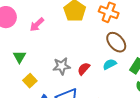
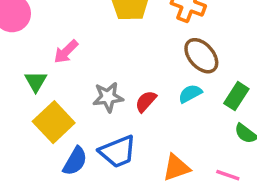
pink arrow: (37, 25) -> (66, 52), moved
yellow square: (30, 81) -> (54, 122), size x1.6

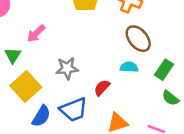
cyan semicircle: (190, 94) -> (129, 67), turned 30
red semicircle: (146, 101) -> (102, 88), moved

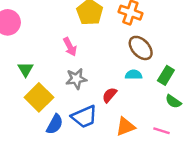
pink arrow: (36, 33) -> (70, 47), moved, turned -72

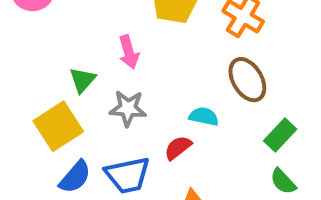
green triangle: (26, 69) -> (82, 80), moved
cyan semicircle: (134, 75) -> (204, 116), moved

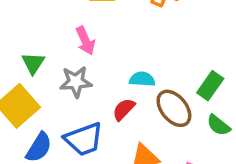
pink arrow: (129, 52) -> (85, 41), moved
brown ellipse: (247, 80) -> (174, 108), moved

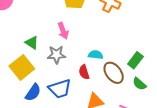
green triangle: (33, 63) -> (32, 43), turned -32
red semicircle: (124, 109) -> (84, 72), turned -64

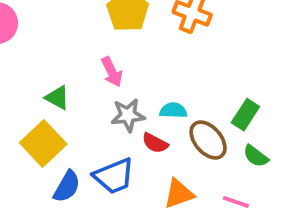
gray star: (56, 55) -> (128, 115), moved
red semicircle: (84, 72) -> (155, 143), turned -40

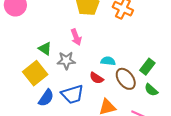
gray star: (128, 115) -> (66, 60), moved

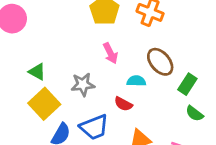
pink arrow: (76, 37) -> (110, 53), moved
green triangle: (45, 49) -> (37, 72), moved
brown ellipse: (126, 79) -> (160, 62), moved

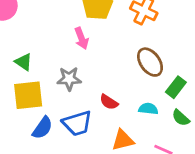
pink arrow: (110, 53) -> (81, 38), moved
cyan semicircle: (136, 81) -> (148, 109), moved
yellow square: (44, 104) -> (28, 95), turned 32

